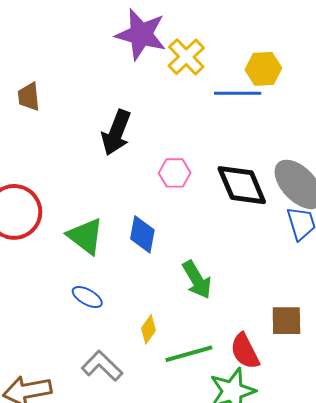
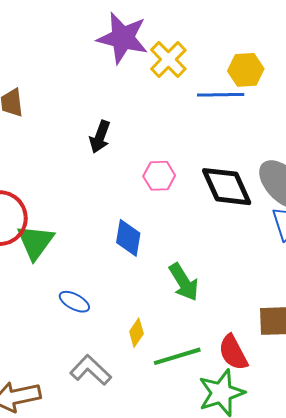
black arrow: (116, 133) -> (100, 137), size x0.7
green triangle: (85, 236) -> (35, 242), moved, turned 30

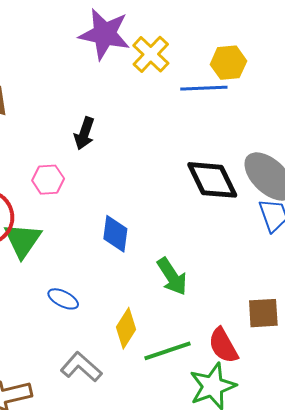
pink hexagon: (159, 176) -> (48, 180), moved
yellow diamond: (136, 333) -> (126, 328), size x1.4

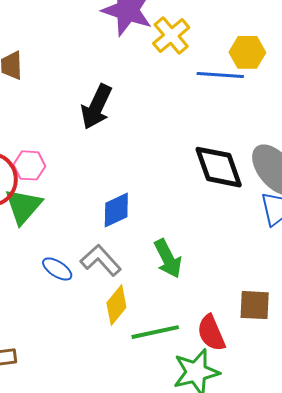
black arrow: (84, 133) -> (96, 107), size x1.4
pink hexagon: (48, 180) -> (29, 165), moved
blue diamond: (115, 234) -> (116, 210), turned 51
gray L-shape: (81, 367) -> (101, 260), moved

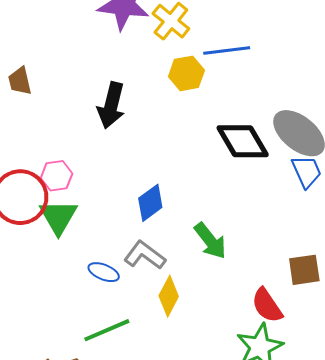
yellow hexagon: (247, 52) -> (186, 73), moved
green line: (155, 332) -> (107, 330), moved

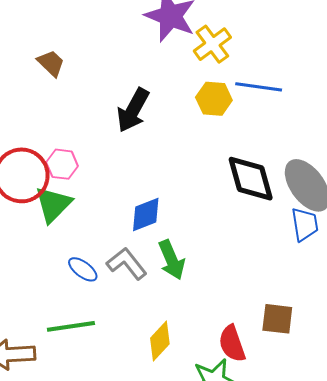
brown trapezoid: (20, 81) -> (51, 63), turned 132
green arrow: (210, 241) -> (172, 260), moved
yellow diamond: (169, 296) -> (160, 341), moved

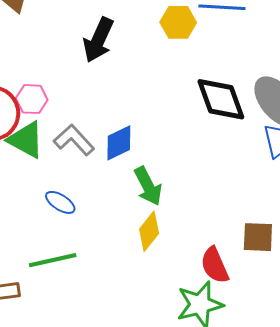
green triangle: (53, 204) -> (26, 140), turned -42
gray L-shape: (127, 264) -> (74, 140), moved
yellow diamond: (160, 341) -> (149, 231), moved

